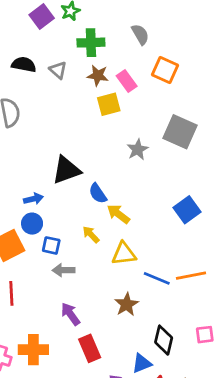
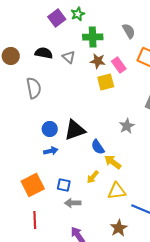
gray star: (138, 150) -> (127, 126), moved
blue circle: (32, 224) -> (50, 129), moved
yellow arrow: (91, 235) -> (93, 177), turned -96

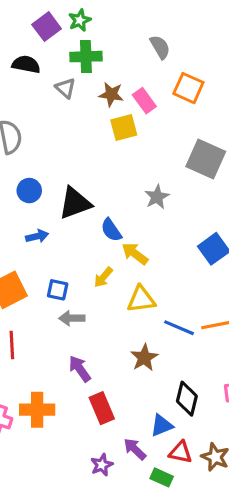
green cross: (93, 37) -> (86, 57), moved
black semicircle: (44, 53) -> (26, 64), moved
blue circle: (50, 129) -> (29, 191), moved

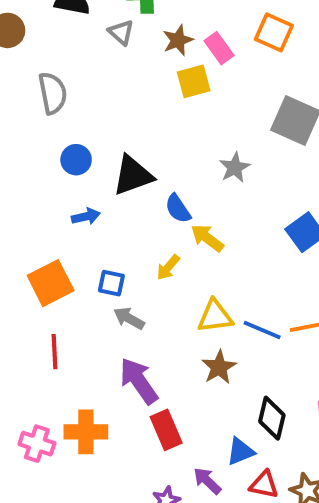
brown star: (111, 94) -> (178, 40), turned -30
yellow triangle: (141, 299) -> (215, 316), moved
gray arrow: (72, 318) -> (129, 318), turned 30
purple arrow: (80, 369) -> (139, 381), size x1.4

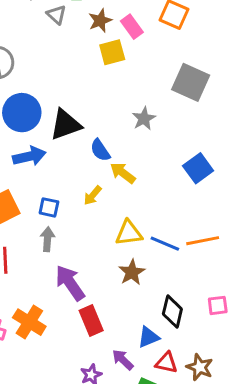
blue circle: (76, 160) -> (22, 113), size x1.6
blue arrow: (86, 216) -> (29, 156), size x1.5
gray arrow: (129, 318) -> (47, 239), moved, turned 65
orange cross: (86, 432) -> (29, 322), turned 32

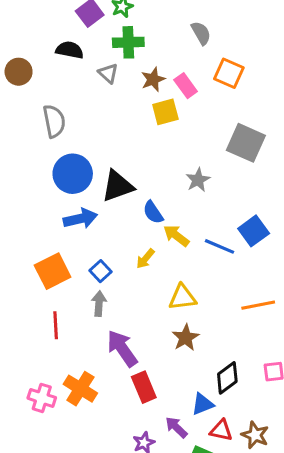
blue square: (49, 207) -> (100, 271), turned 35
blue line: (165, 244) -> (220, 246), moved
black diamond: (172, 311) -> (227, 378), turned 40

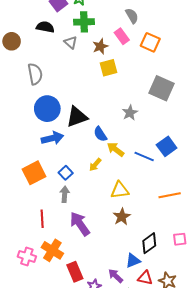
pink rectangle: (186, 86) -> (122, 36), moved
red line: (56, 325) -> (42, 219), moved
red rectangle: (144, 387) -> (75, 272), moved

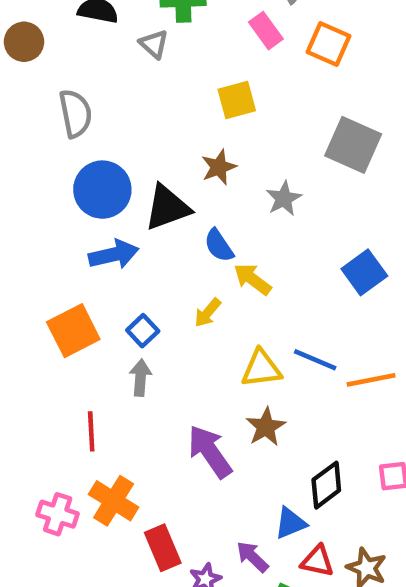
brown star: (100, 46) -> (219, 167), moved
blue line: (144, 157) -> (315, 360), moved
purple arrow: (80, 224) -> (210, 451), moved

